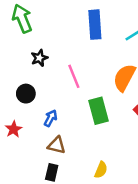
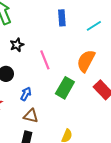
blue rectangle: (95, 25) -> (62, 18), size x0.7
green rectangle: (99, 111) -> (65, 88), turned 45

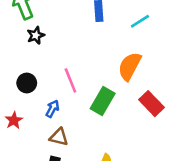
black star: (17, 45) -> (36, 35), moved
pink line: (45, 60) -> (70, 80), moved

